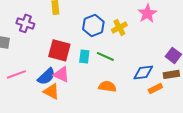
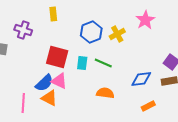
pink line: (16, 74) -> (23, 103), moved, turned -66
orange rectangle: (155, 88) -> (148, 106), moved

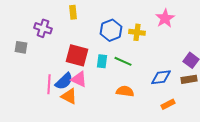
yellow cross: (117, 34) -> (137, 32), turned 35
pink line: (23, 103) -> (49, 84), moved

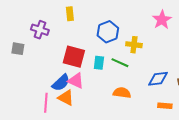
yellow cross: (137, 32) -> (134, 45), moved
pink line: (49, 84) -> (46, 103), moved
orange rectangle: (168, 104) -> (165, 106), turned 32

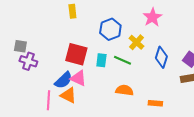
pink star: (162, 20) -> (152, 17), moved
purple cross: (40, 30) -> (28, 61), moved
yellow cross: (134, 45) -> (136, 42), turned 35
blue diamond: (158, 79) -> (161, 57), moved, turned -65
orange rectangle: (165, 106) -> (155, 103), moved

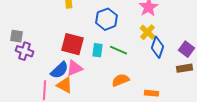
yellow cross: (136, 42) -> (148, 32), moved
pink triangle: (78, 78) -> (74, 68), turned -48
orange semicircle: (124, 90) -> (120, 80), turned -30

